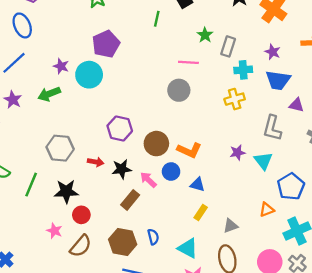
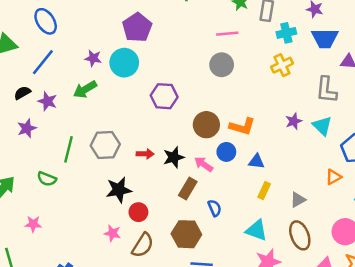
purple hexagon: (120, 128) -> (164, 96), moved
green line: (31, 185) -> (69, 149), moved
blue semicircle: (153, 237) -> (215, 208), moved

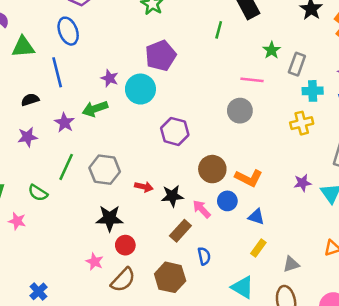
blue line: (43, 62) -> (57, 72), turned -64
purple star: (47, 101) -> (64, 123), moved
pink star: (33, 224) -> (17, 221), moved

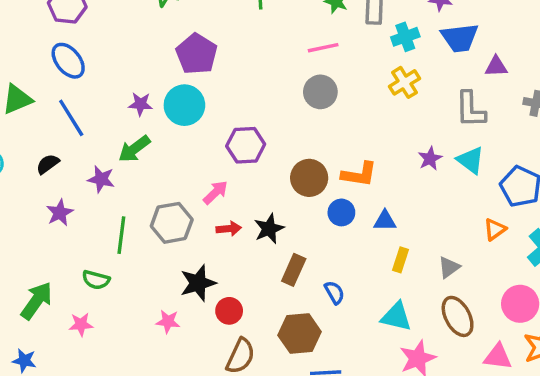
pink arrow: (202, 209) -> (215, 192), moved, turned 108
pink star: (94, 262) -> (168, 322), moved

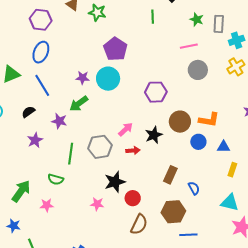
blue ellipse: (68, 61) -> (41, 52), turned 60
gray circle: (320, 92) -> (198, 70), moved
purple hexagon: (246, 145) -> (156, 92), moved
black star: (269, 229) -> (154, 135), moved

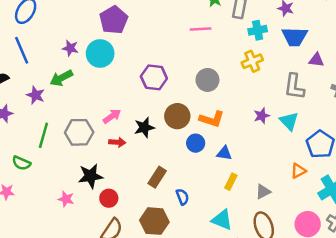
gray circle: (198, 70) -> (207, 80), moved

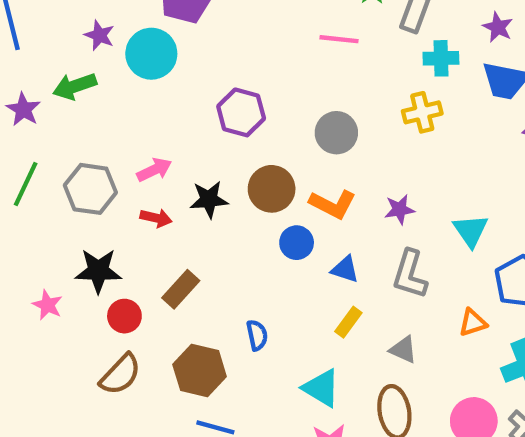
gray L-shape: (294, 87) -> (410, 274), moved
purple star: (262, 116) -> (400, 209), moved
brown rectangle: (157, 177) -> (181, 289), moved
gray triangle: (263, 192) -> (403, 350), turned 42

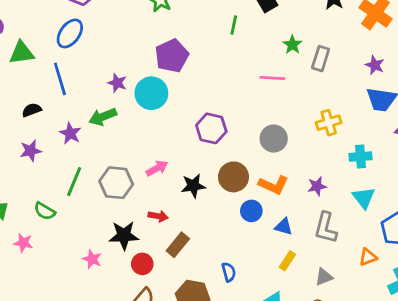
cyan cross: (441, 58) -> (361, 157), moved
red arrow: (156, 218) -> (158, 216), moved
gray triangle: (403, 350) -> (324, 277), turned -42

